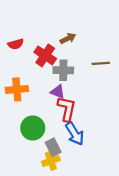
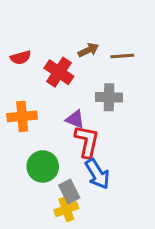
brown line: (101, 63) -> (122, 56), moved
gray cross: (63, 70) -> (109, 97), moved

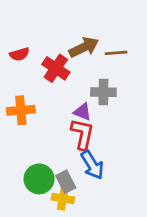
brown arrow: (88, 50) -> (84, 47), size x1.5
purple triangle: (75, 119) -> (82, 112), moved
green circle: (43, 166) -> (39, 179), moved
yellow cross: (66, 209) -> (63, 199), turned 30

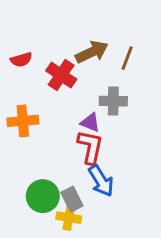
brown line: (116, 53) -> (127, 58), turned -65

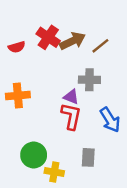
brown line: (127, 58) -> (100, 46), turned 30
red cross: (61, 75) -> (48, 37), moved
blue arrow: (101, 181) -> (110, 120), moved
gray rectangle: (72, 199) -> (88, 157), moved, turned 30

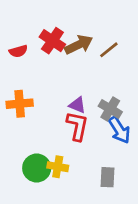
gray cross: (89, 80) -> (110, 109), moved, turned 30
gray rectangle: (88, 157) -> (108, 177), moved
yellow cross: (54, 172) -> (58, 167), moved

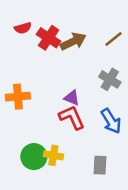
brown line: (109, 50) -> (113, 39), moved
red semicircle: (18, 51) -> (23, 28), moved
gray cross: (110, 109) -> (110, 79), moved
red L-shape: (77, 126) -> (72, 117), turned -36

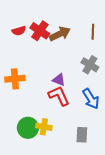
red semicircle: (23, 28) -> (19, 31), moved
brown line: (113, 39) -> (93, 32), turned -49

